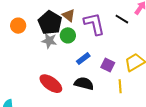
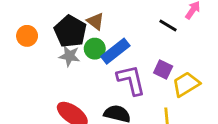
purple L-shape: (94, 24) -> (131, 80), moved
blue rectangle: (83, 59) -> (115, 51), moved, size x1.5
purple square: (108, 65) -> (163, 70), moved

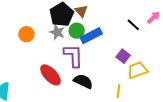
orange circle: (27, 36) -> (26, 34), moved
purple L-shape: (131, 80) -> (73, 56), moved

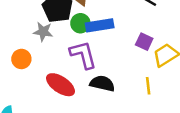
gray star: (57, 32) -> (43, 32), moved
orange circle: (26, 34) -> (21, 59), moved
blue rectangle: (91, 36) -> (100, 25), turned 30

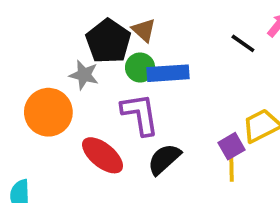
purple square: (144, 42) -> (232, 146), moved, turned 30
orange circle: (21, 59) -> (48, 112), size x1.6
black semicircle: (102, 83) -> (164, 159), turned -60

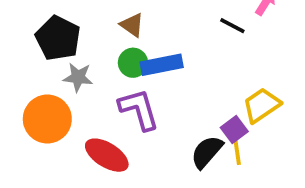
black pentagon: (108, 41) -> (58, 38), moved
black semicircle: (164, 159) -> (207, 152), moved

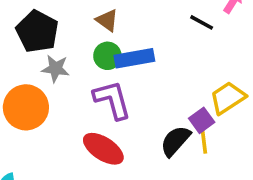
red ellipse: (107, 155) -> (103, 149), moved

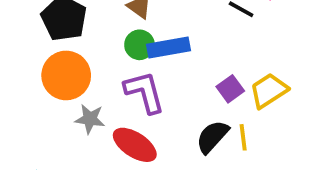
gray star: (55, 69) -> (90, 119), moved
orange circle: (26, 107) -> (66, 75), moved
purple square: (202, 120) -> (230, 89), moved

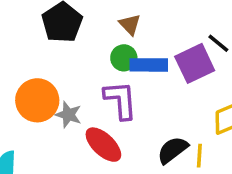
orange circle: (66, 75) -> (37, 100), moved
purple square: (230, 89) -> (195, 63), moved, size x1.6

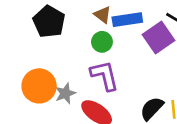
blue rectangle: (149, 65) -> (127, 20), moved
gray star: (68, 115) -> (65, 93), turned -30

